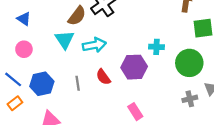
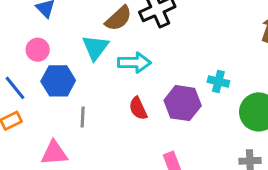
gray line: (78, 83) -> (83, 117), moved
blue hexagon: (42, 84) -> (58, 81), moved

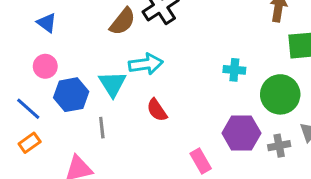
cyan triangle: (95, 47) -> (113, 84), moved
purple hexagon: (183, 103) -> (241, 133), moved

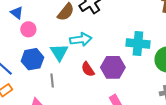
pink circle: (45, 66) -> (28, 29), moved
cyan cross: (234, 70) -> (138, 44), size x1.6
purple hexagon: (241, 133) -> (113, 67), moved

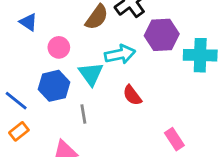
pink circle: (28, 29) -> (59, 47), moved
purple hexagon: (113, 67) -> (162, 35), moved

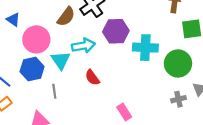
pink circle: (59, 47) -> (36, 39), size x1.6

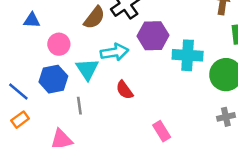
blue triangle: (13, 20) -> (32, 20), turned -32
pink circle: (36, 39) -> (59, 44), size x0.7

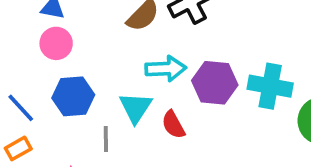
purple hexagon: (153, 36) -> (215, 83), moved
pink circle: (59, 44) -> (56, 43), moved
cyan triangle: (87, 69) -> (136, 107), moved

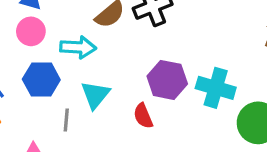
cyan arrow: (166, 69) -> (78, 47), moved
red semicircle: (173, 125) -> (143, 116), moved

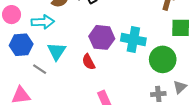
gray line: (66, 120) -> (40, 69), turned -56

